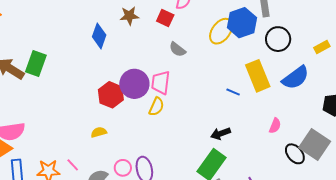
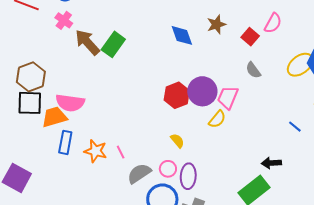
brown star: (129, 16) -> (216, 24), turned -30
blue diamond: (99, 36) -> (182, 35), turned -55
yellow semicircle: (99, 132) -> (177, 141), moved, turned 49

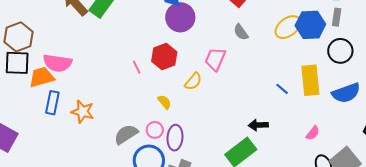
purple circle: (202, 91) -> (180, 17), moved
yellow semicircle: (217, 119) -> (193, 81), moved
pink line: (121, 152) -> (137, 67), moved

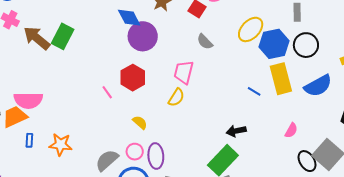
blue hexagon: (310, 25) -> (274, 44), moved
yellow semicircle: (193, 81) -> (176, 97), moved
blue rectangle: (52, 103) -> (29, 140), size x0.6

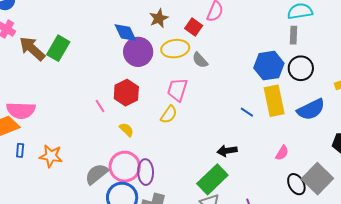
yellow ellipse: (251, 29) -> (175, 49), moved, turned 36
yellow semicircle: (140, 122) -> (126, 130), moved
pink circle: (135, 152) -> (125, 167), size x1.8

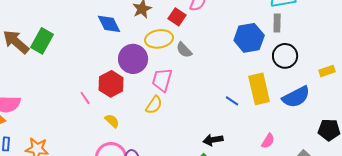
purple circle: (138, 52) -> (133, 59), moved
blue hexagon: (269, 66) -> (249, 38), moved

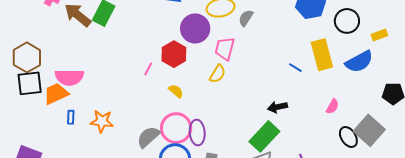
gray semicircle: (184, 50) -> (246, 18), turned 78
yellow rectangle: (327, 71) -> (379, 35), moved
pink line: (85, 98) -> (148, 69), turned 64

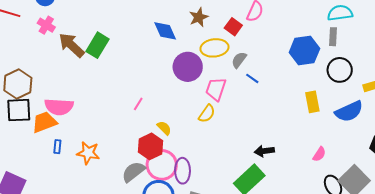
red hexagon: (174, 54) -> (150, 146), moved
yellow rectangle: (322, 55) -> (312, 102), size x0.7
blue line: (295, 68) -> (252, 78), moved

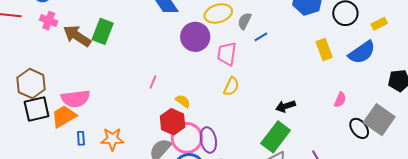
blue line: (252, 78) -> (261, 37), turned -56
yellow semicircle: (207, 114) -> (231, 86), moved

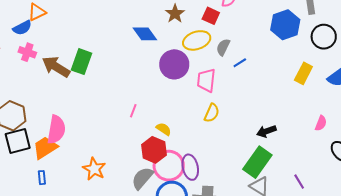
yellow rectangle: (324, 49) -> (303, 73), turned 50
pink semicircle: (76, 99) -> (56, 130), turned -72
blue rectangle: (81, 138) -> (42, 178), moved
orange star: (112, 139) -> (94, 169), turned 30

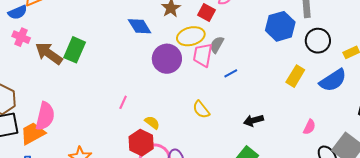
blue line: (240, 63) -> (231, 73), moved
pink trapezoid: (206, 80) -> (203, 55), moved
yellow semicircle: (212, 113) -> (201, 110), turned 114
black arrow: (266, 131) -> (253, 120), moved

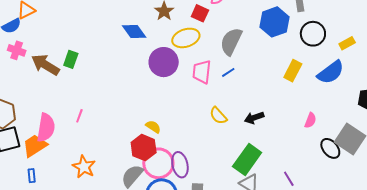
gray semicircle: (217, 45) -> (231, 41), moved, size x1.6
green rectangle: (75, 50) -> (71, 59), size x0.7
pink trapezoid: (203, 55) -> (202, 72), moved
pink line: (123, 102) -> (79, 116), moved
yellow semicircle: (201, 110) -> (218, 116), moved

